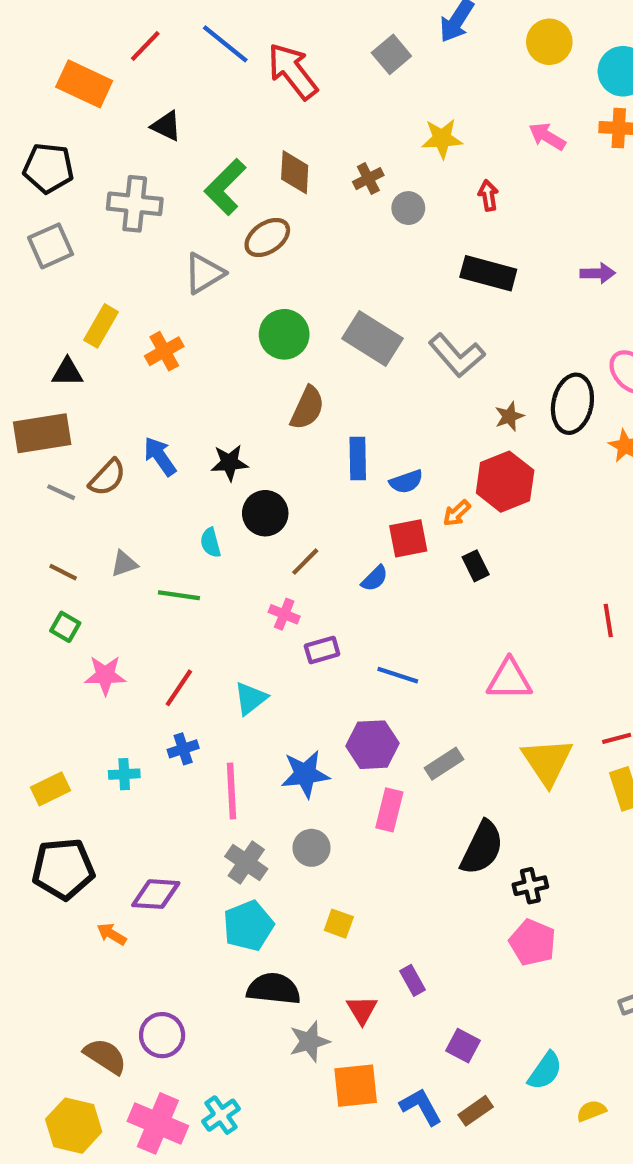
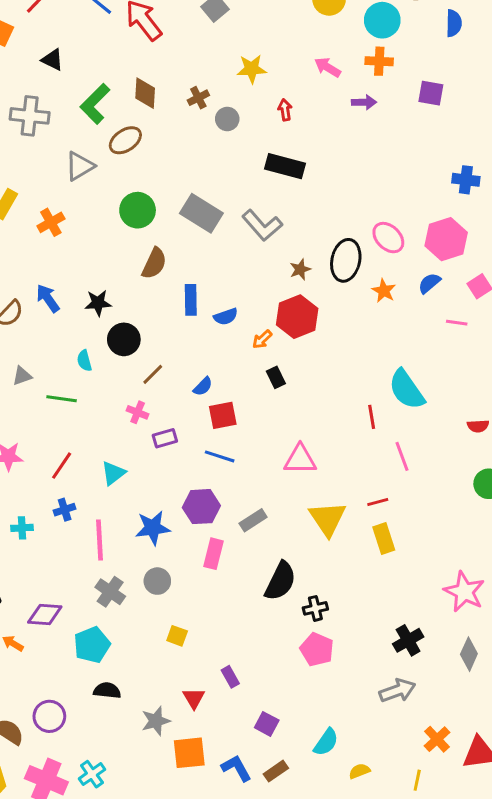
purple arrow: (598, 273) -> (364, 102), moved
red square: (408, 538) -> (223, 415), moved
cyan pentagon: (248, 926) -> (92, 645), moved
black semicircle: (274, 989) -> (107, 691), moved, size x0.7

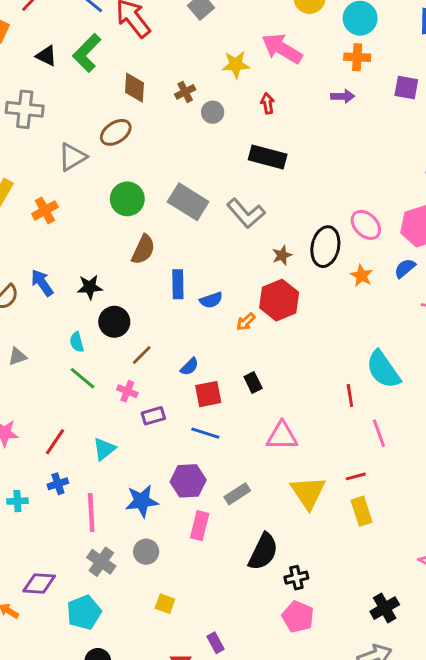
pink arrow: (328, 67) -> (282, 49), moved, size x1.6
green L-shape: (95, 104) -> (87, 53), moved
black rectangle: (276, 377) -> (253, 383), moved
green line: (62, 399) -> (82, 378), moved, turned 32

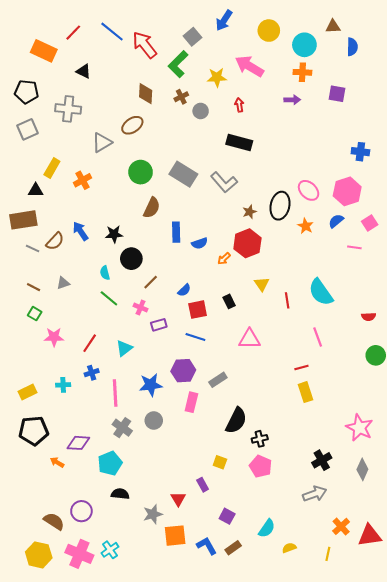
green L-shape: (87, 53) -> (178, 64), moved
red line: (350, 396) -> (287, 300), moved
yellow triangle: (308, 492) -> (262, 284), moved, size x0.6
yellow square: (165, 604) -> (220, 462), moved

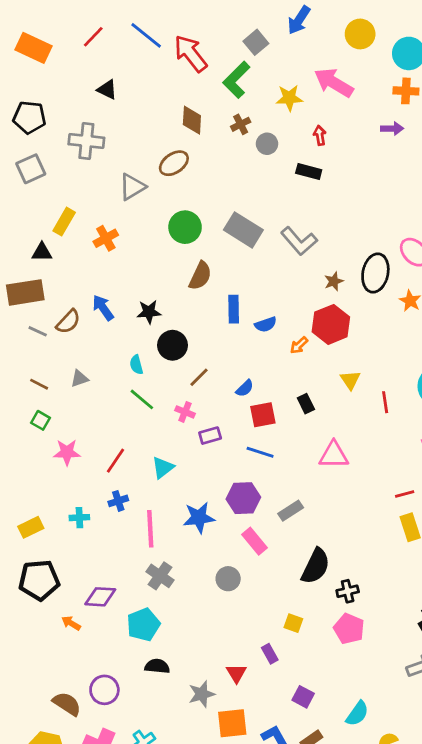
orange rectangle: (44, 51) -> (34, 48), moved
black rectangle: (239, 143) -> (309, 172), moved, size x0.7
pink rectangle: (191, 402) -> (254, 541), turned -54
gray circle: (154, 421) -> (228, 579), moved

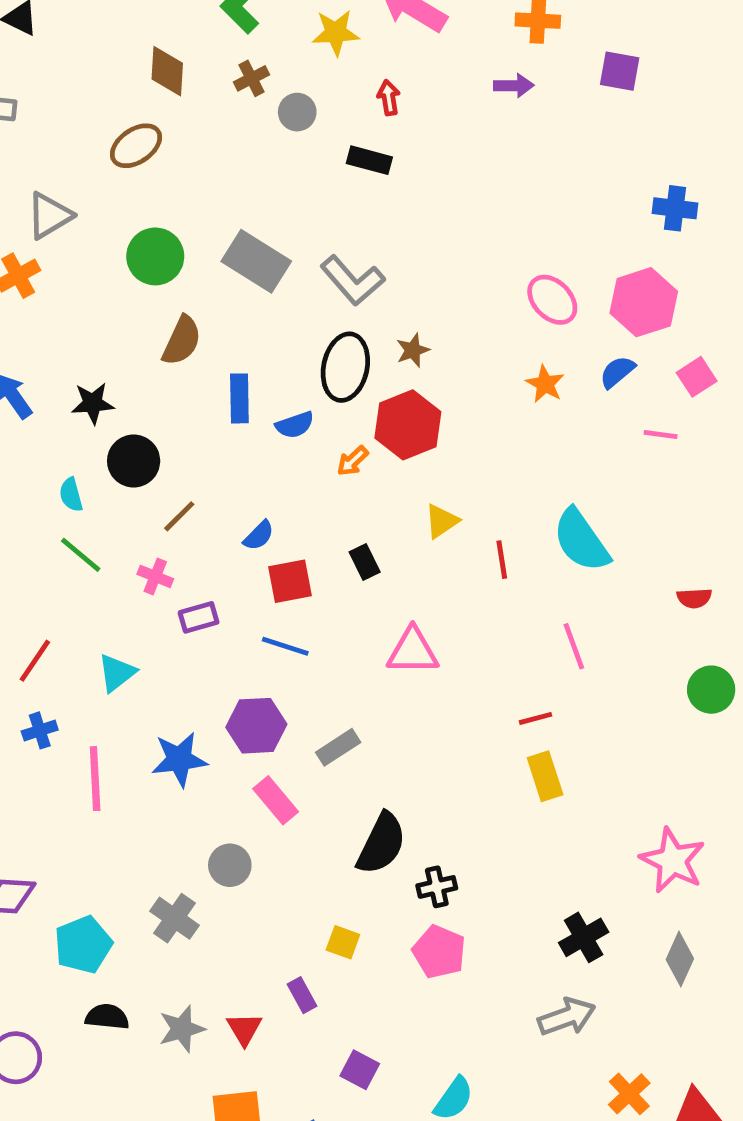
gray triangle: (132, 187) -> (49, 216), moved
black ellipse: (375, 273) -> (345, 367), moved
yellow triangle: (350, 380) -> (442, 521), turned 30
gray cross: (160, 576) -> (174, 918), moved
gray star: (202, 694) -> (182, 1029), moved

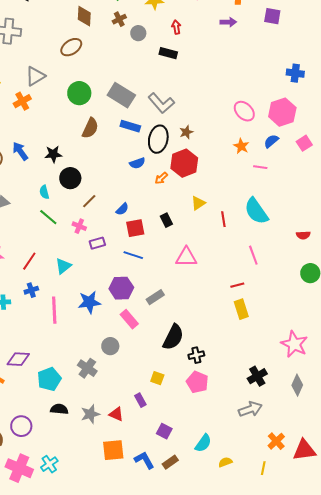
blue rectangle: (239, 398) -> (130, 126), moved, turned -72
pink line: (661, 435) -> (260, 167), moved
red triangle: (244, 1029) -> (116, 414), turned -35

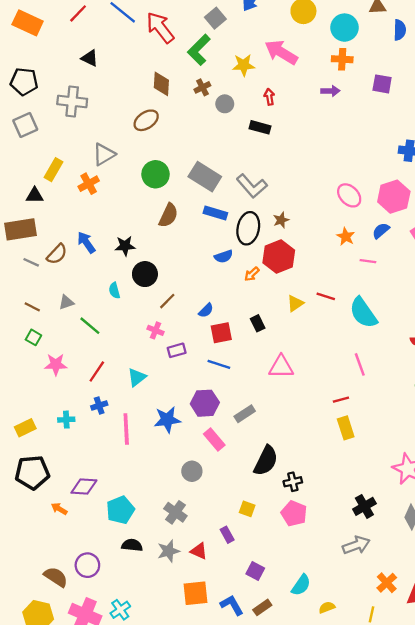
green line: (48, 217) -> (90, 326), moved
red line: (223, 219) -> (326, 296), moved, turned -63
gray cross: (87, 368) -> (175, 512), moved

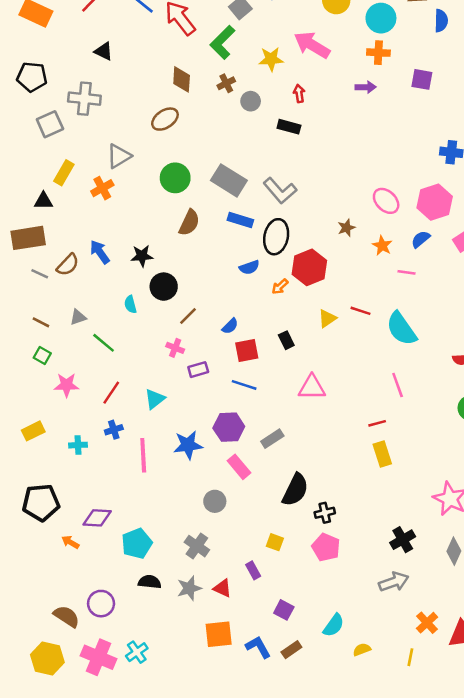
gray square: (25, 125) -> (50, 124), moved
brown star: (281, 220) -> (346, 228), moved
yellow rectangle: (25, 428) -> (33, 431), moved

